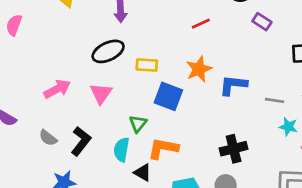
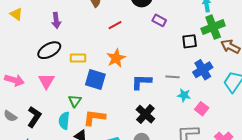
blue L-shape: (233, 85) -> (141, 82), moved
pink arrow: (57, 89) -> (14, 80), turned 48
black cross: (234, 149) -> (145, 114), turned -30

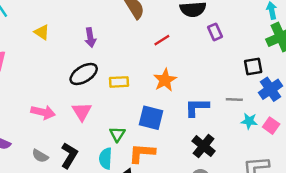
purple rectangle: (159, 20) -> (215, 32), turned 40
black square: (190, 41) -> (253, 66), moved
blue square: (95, 80) -> (151, 118), moved
pink square: (202, 109) -> (271, 126), moved

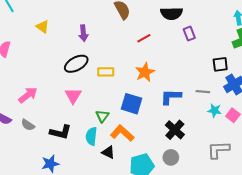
pink arrow: (43, 112) -> (28, 95), moved, turned -54
orange L-shape: (142, 153) -> (122, 133), turned 35
black L-shape: (69, 155) -> (61, 132), turned 70
gray semicircle: (40, 156) -> (28, 125), moved

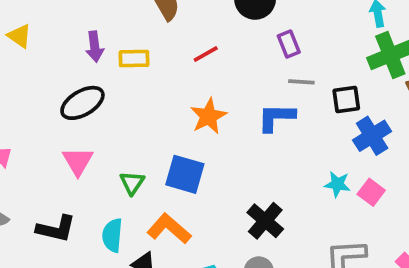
yellow rectangle: (106, 72) -> (134, 59), moved
gray line: (203, 92) -> (301, 82), moved
blue L-shape: (171, 97) -> (276, 117), moved
green triangle: (102, 116) -> (132, 183), moved

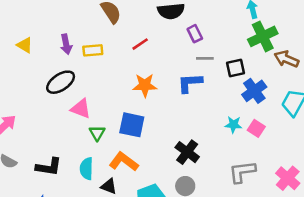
yellow triangle: (19, 36) -> (25, 45), moved
orange star: (208, 116) -> (145, 85), turned 30
pink triangle: (78, 161) -> (81, 109), moved, turned -35

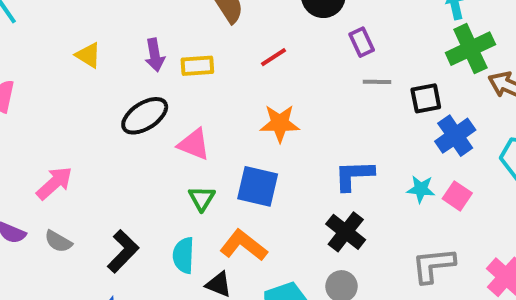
blue L-shape: (190, 83) -> (354, 175), moved
pink triangle: (81, 109) -> (194, 144), moved
black L-shape: (49, 167) -> (123, 251), turned -56

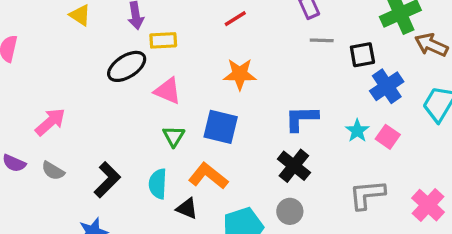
yellow rectangle: (197, 66) -> (163, 40), moved
cyan star: (421, 189) -> (357, 131), turned 30

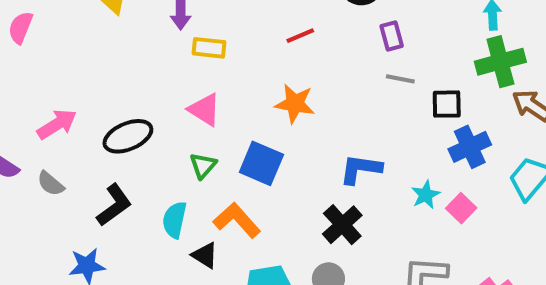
black ellipse: (127, 66) -> (128, 136), moved

